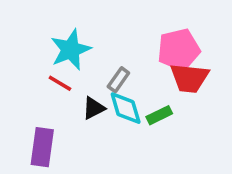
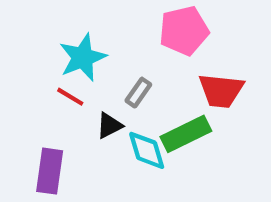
pink pentagon: (179, 50) -> (184, 31), moved
cyan diamond: (126, 108) -> (147, 150), moved
green rectangle: (159, 115) -> (186, 134), size x1.6

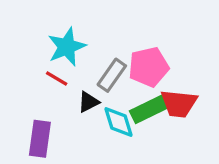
pink pentagon: (184, 31) -> (149, 67), moved
red trapezoid: (221, 91) -> (179, 104), moved
gray rectangle: (138, 93) -> (112, 75), size x1.4

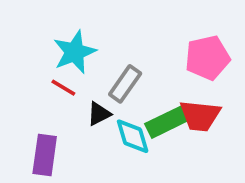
pink pentagon: (149, 67) -> (207, 58), moved

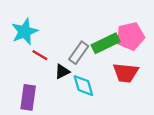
cyan star: (75, 52) -> (25, 32), moved
green rectangle: (168, 121) -> (106, 43), moved

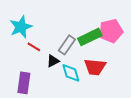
red trapezoid: (126, 73) -> (95, 67), moved

